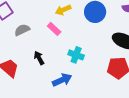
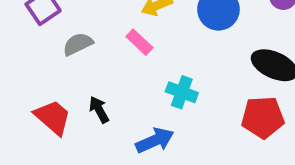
black arrow: (39, 58) -> (99, 110), moved

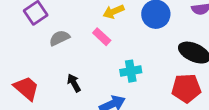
cyan cross: (182, 92) -> (131, 71), turned -30
red trapezoid: (53, 117) -> (26, 88), moved

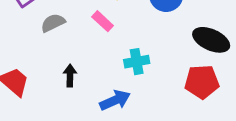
black arrow: (74, 83) -> (70, 76), turned 30

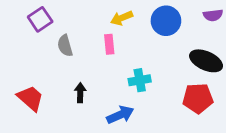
pink rectangle: (103, 21) -> (109, 44), turned 42
gray semicircle: (53, 23) -> (65, 46), turned -80

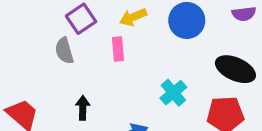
purple square: (40, 19) -> (81, 19), moved
cyan cross: (140, 80) -> (173, 93), moved, turned -30

